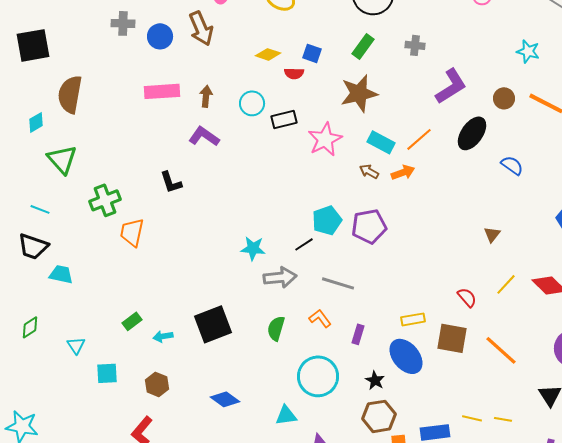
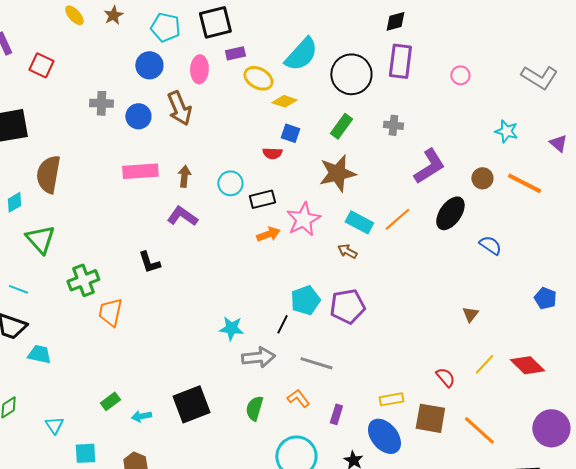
yellow diamond: (268, 54) -> (284, 101), moved
orange arrow: (403, 172) -> (268, 234), moved
black line: (304, 244) -> (282, 324), turned -30

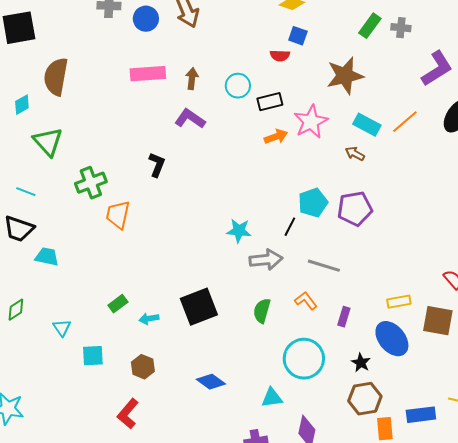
green rectangle: (341, 126) -> (370, 26), moved
black L-shape: (149, 262) -> (157, 165), turned -140

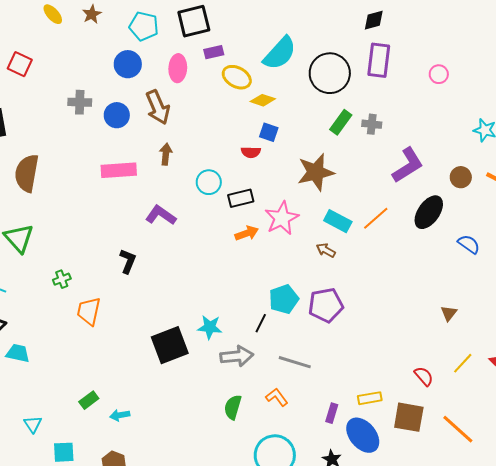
brown arrow: (192, 79) -> (166, 154), moved
green cross: (91, 183) -> (62, 279), size x0.6
black square: (199, 307) -> (170, 345), moved
purple rectangle: (344, 317) -> (332, 413), moved

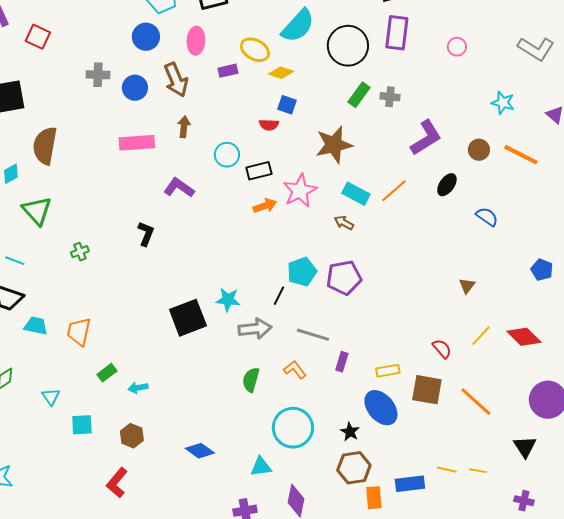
purple rectangle: (214, 52) -> (228, 71), moved
black ellipse: (429, 212) -> (447, 185), size x0.7
orange trapezoid: (89, 311) -> (79, 332), moved
purple rectangle: (332, 413) -> (342, 362), moved

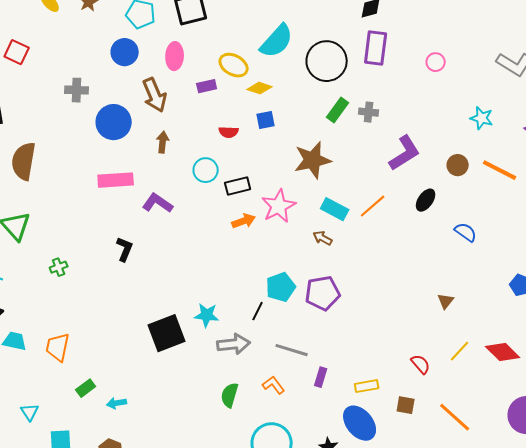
blue circle: (135, 88) -> (114, 122), moved, size x1.4
blue square: (287, 105) -> (266, 120), turned -30
red semicircle: (269, 125) -> (229, 132), moved
pink rectangle: (137, 143) -> (116, 180), moved
brown square: (427, 390) -> (406, 405), size x0.6

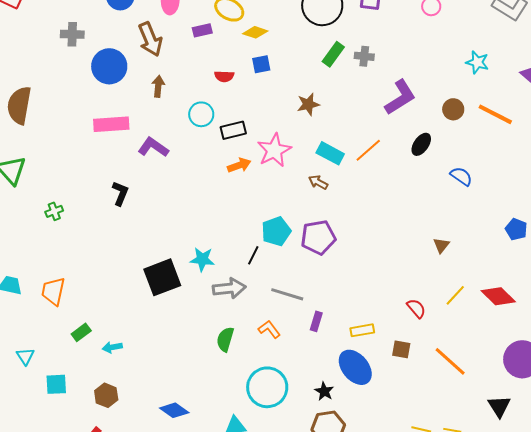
brown star: (313, 160) -> (308, 104), size x0.6

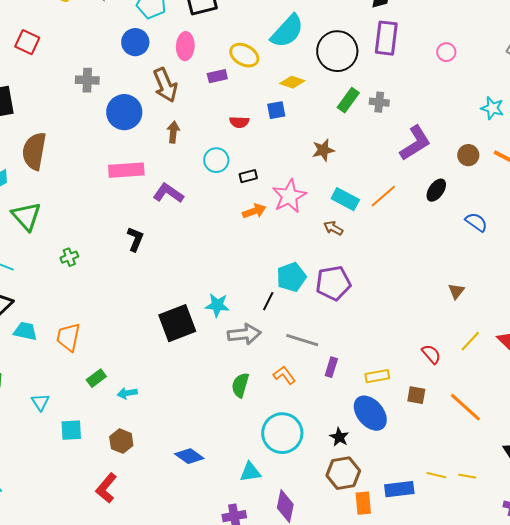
yellow diamond: (255, 32) -> (292, 82), moved
black rectangle: (233, 130) -> (248, 176), size x0.7

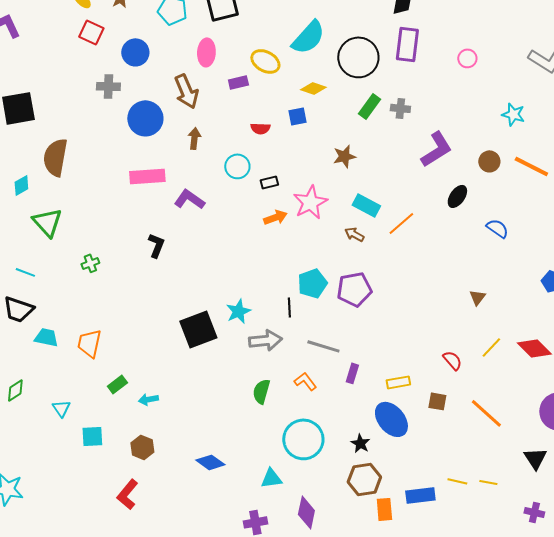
red square: (27, 42) -> (91, 32), moved
blue circle: (135, 42) -> (135, 52), moved
orange line: (383, 196) -> (401, 223), moved
black line: (268, 301) -> (289, 307), turned -30
cyan star: (217, 305) -> (238, 311), turned -30

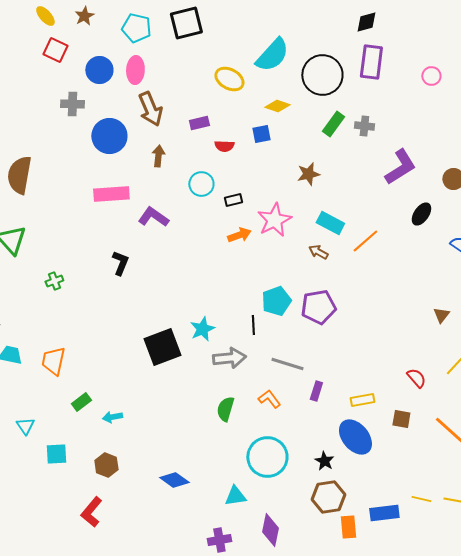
pink ellipse: (206, 52) -> (135, 70), moved
purple rectangle: (238, 82) -> (199, 123), moved

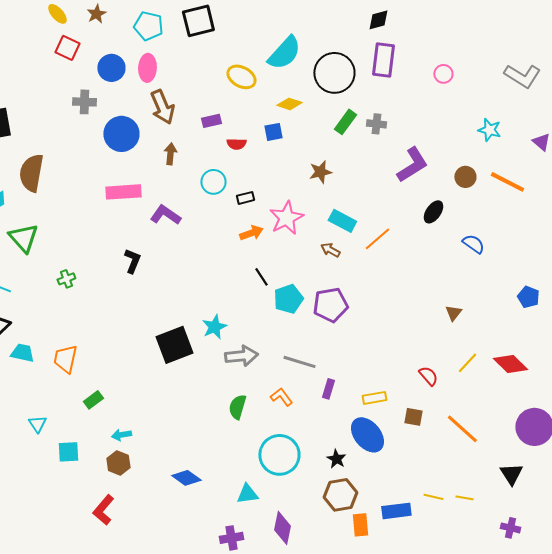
black line: (253, 325) -> (261, 277), moved, turned -30
cyan arrow: (112, 417) -> (121, 435), moved

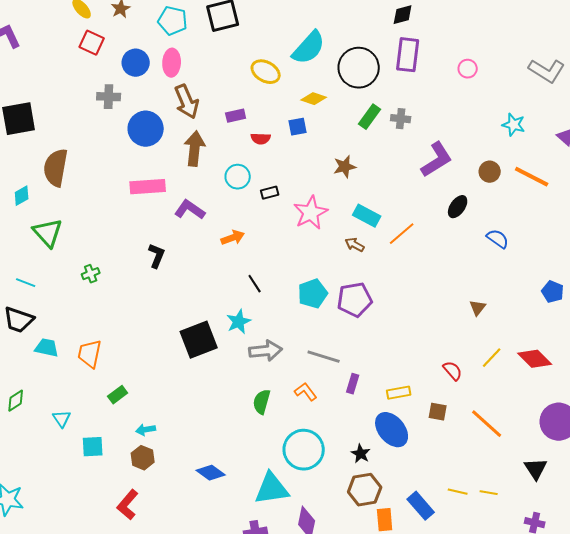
brown arrow: (170, 154) -> (195, 149), size x1.6
orange arrow: (251, 233) -> (233, 238), moved
black line: (261, 277) -> (255, 284), moved
cyan triangle: (247, 494) -> (272, 489), size x1.6
blue rectangle: (396, 511) -> (421, 506), turned 56

